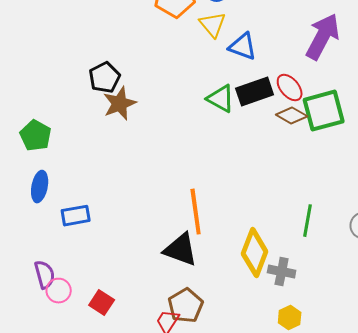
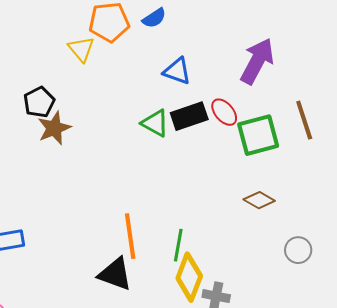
yellow triangle: (213, 25) -> (81, 49), moved
brown diamond: (292, 116) -> (259, 200), moved
green line: (308, 221) -> (178, 245), moved

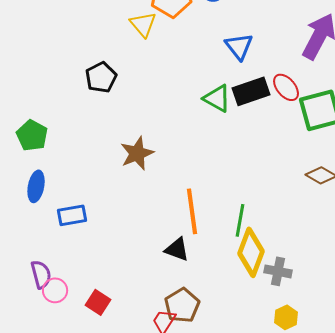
blue triangle: (177, 71) -> (239, 46), turned 32
brown star: (54, 128) -> (137, 153), moved
black triangle: (115, 274) -> (177, 249), size x0.7

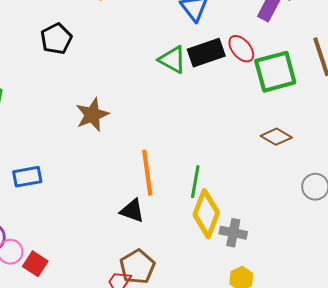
red square: (98, 302) -> (35, 264), moved

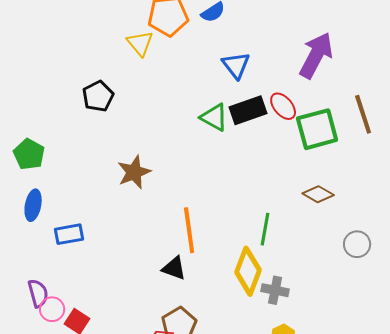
green line: (195, 182) -> (265, 229), moved

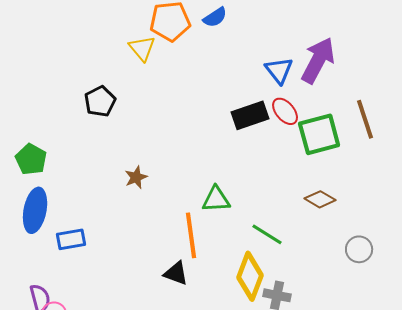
blue triangle: (236, 65) -> (279, 70), moved
green triangle: (214, 117) -> (216, 199), moved, turned -32
brown star: (134, 172) -> (136, 177), size x0.7
blue ellipse: (33, 205) -> (35, 210), size x1.4
green line: (265, 229) -> (267, 234), turned -68

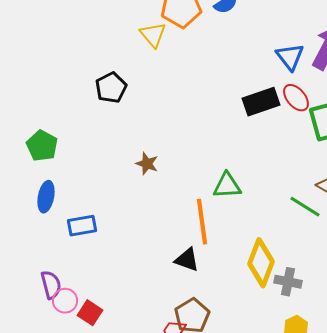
brown star: (136, 177) -> (147, 164), turned -30
blue ellipse: (35, 210) -> (46, 197), size x0.7
green line: (267, 234) -> (305, 207), moved

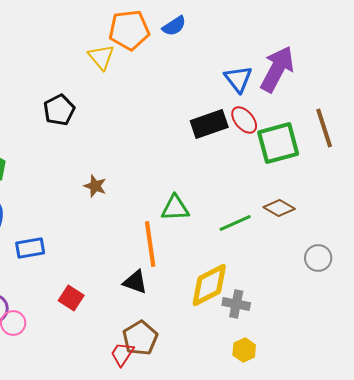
green line: (305, 207) -> (235, 223), moved, turned -56
yellow diamond: (261, 263) -> (209, 285), turned 42
red square: (90, 313) -> (71, 298), moved

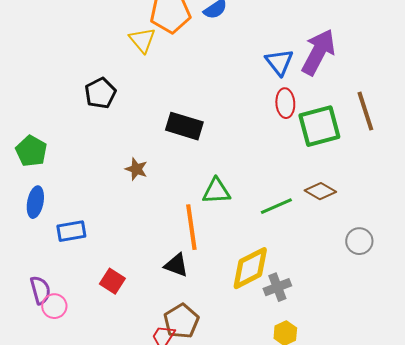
red ellipse: (244, 120) -> (285, 103), turned 36
black rectangle: (209, 124) -> (184, 126), moved, turned 36
gray cross: (236, 304) -> (277, 287), turned -32

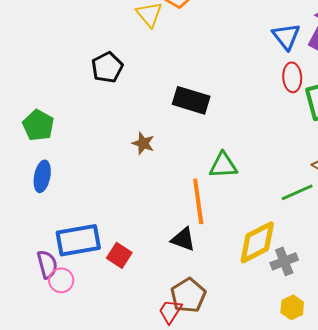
green line: (276, 206) -> (297, 192), moved
blue rectangle: (71, 231) -> (78, 240), moved, size x1.5

